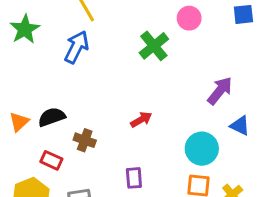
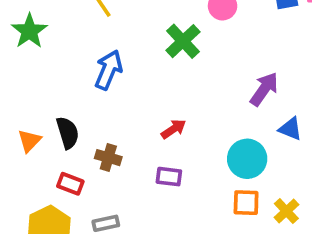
blue arrow: (77, 47) -> (109, 70), moved
black semicircle: (52, 117) -> (68, 133), turned 96
purple rectangle: (134, 178) -> (169, 177), moved, turned -75

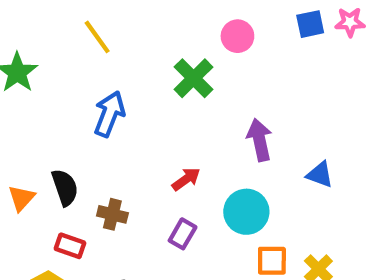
purple arrow: (264, 89) -> (259, 140), moved, turned -45
cyan circle: (247, 159) -> (246, 212), moved
purple rectangle: (169, 177) -> (183, 234), turned -65

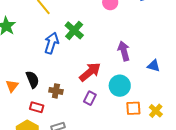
green cross: (194, 78) -> (74, 30), moved
red arrow: (186, 179) -> (90, 72), size x1.6

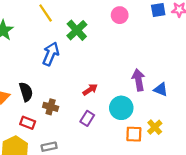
green cross: (74, 30) -> (77, 30), moved
purple arrow: (124, 51) -> (138, 80), moved
red arrow: (90, 72) -> (90, 90), size x0.6
yellow cross: (156, 111) -> (155, 127), moved

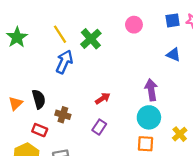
yellow line: (46, 13) -> (60, 34), moved
blue triangle: (161, 89) -> (173, 55), moved
cyan circle: (121, 108) -> (149, 117), moved
yellow cross: (155, 127) -> (180, 134), moved

